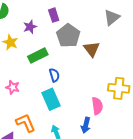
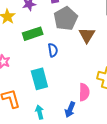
blue semicircle: (54, 75) -> (53, 50), moved

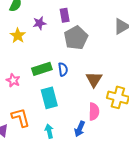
green rectangle: (33, 34) -> (42, 69), moved
brown triangle: (87, 35) -> (94, 79), moved

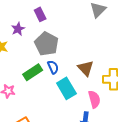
gray pentagon: (76, 38) -> (47, 44), moved
cyan rectangle: (49, 98) -> (66, 88), moved

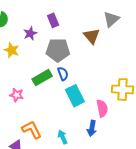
gray pentagon: (47, 44) -> (58, 50), turned -30
brown triangle: (86, 68) -> (92, 36), moved

